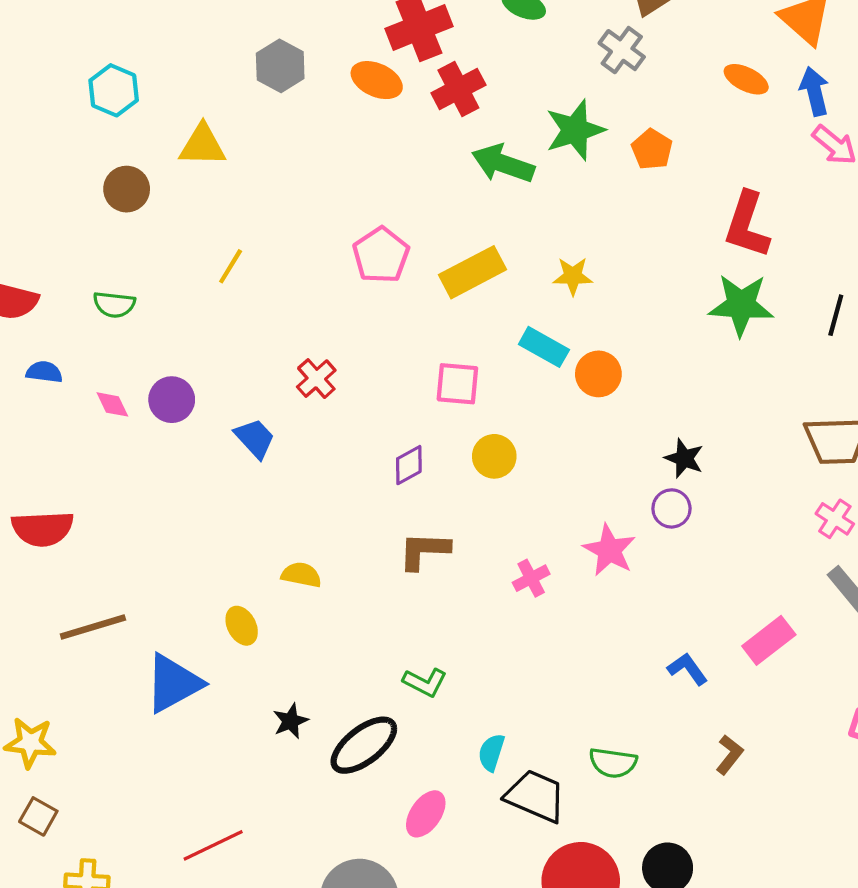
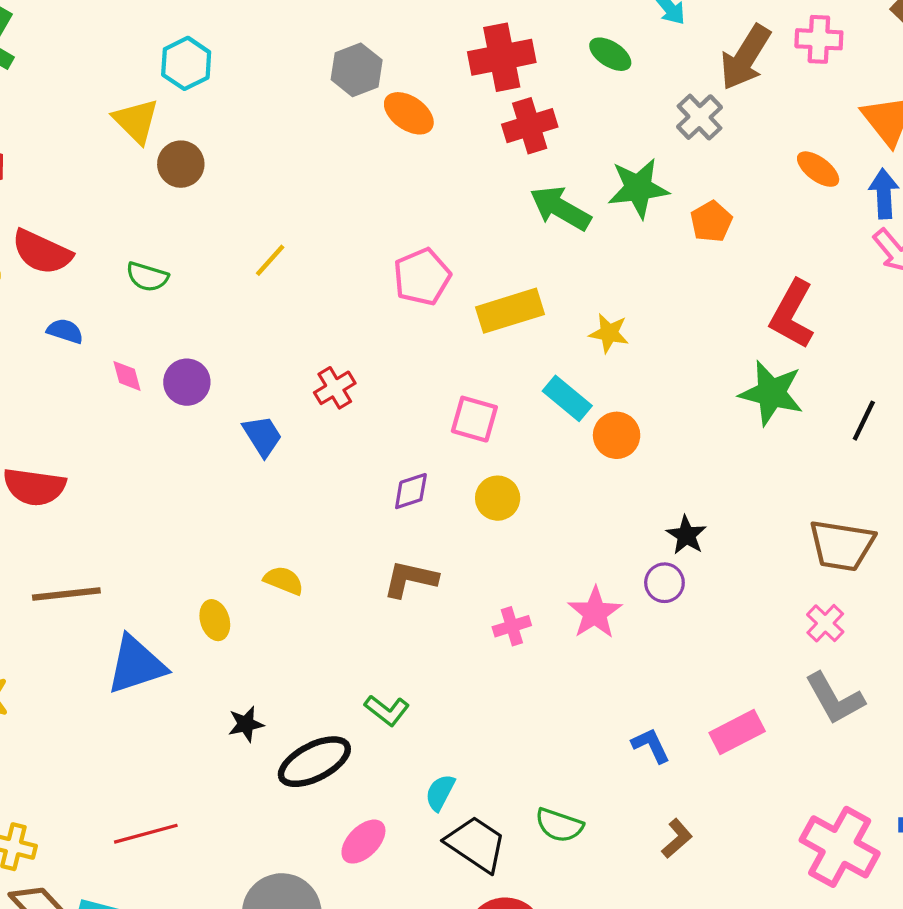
orange ellipse: (377, 80) -> (409, 113), moved
yellow triangle: (202, 145) -> (136, 121), moved, turned 33

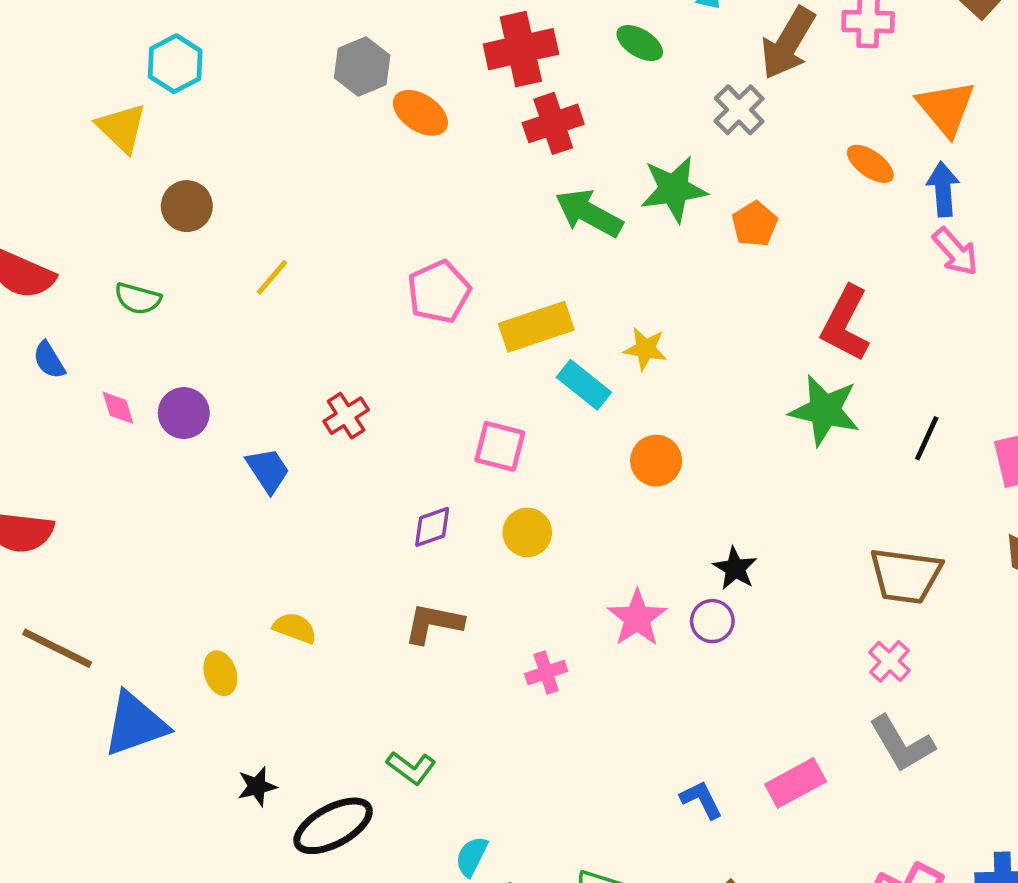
brown circle: (181, 164) -> (187, 206), moved
blue semicircle: (65, 331) -> (49, 360), turned -138
cyan rectangle: (567, 398) -> (584, 385), moved
brown line: (66, 594) -> (57, 648), turned 34
pink star: (595, 613) -> (637, 618), moved

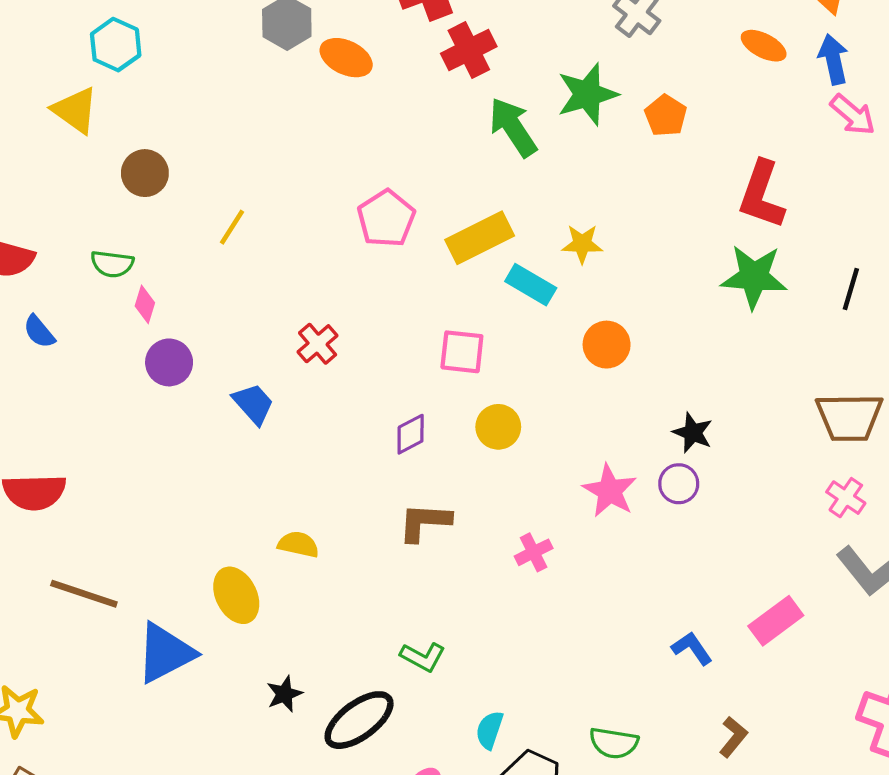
green arrow: (589, 213) -> (513, 127), turned 36
pink diamond: (118, 408) -> (145, 304), moved, turned 42
yellow ellipse: (220, 673) -> (236, 595), size x1.4

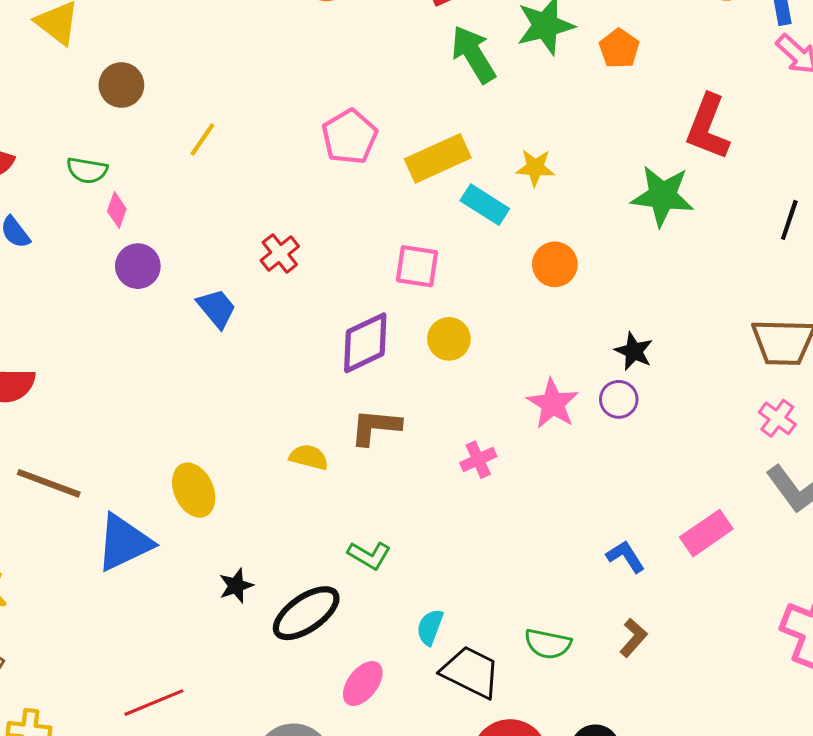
green star: (754, 277) -> (662, 196), moved
purple diamond: (411, 434) -> (365, 343), size x1.6
yellow semicircle: (298, 544) -> (309, 457), moved
brown L-shape: (733, 737) -> (633, 638), moved

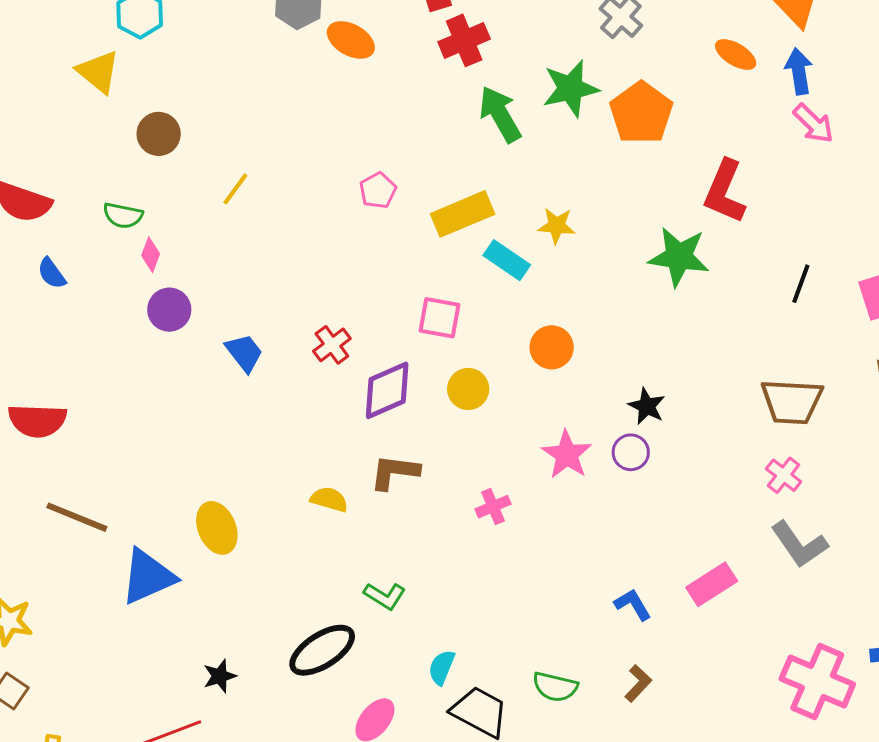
orange pentagon: (619, 48) -> (641, 113), size x1.6
pink pentagon: (350, 137) -> (378, 191), size x0.7
red cross: (280, 253) -> (332, 345), moved
orange circle: (555, 264) -> (552, 347), moved
black star: (236, 586) -> (220, 676), moved

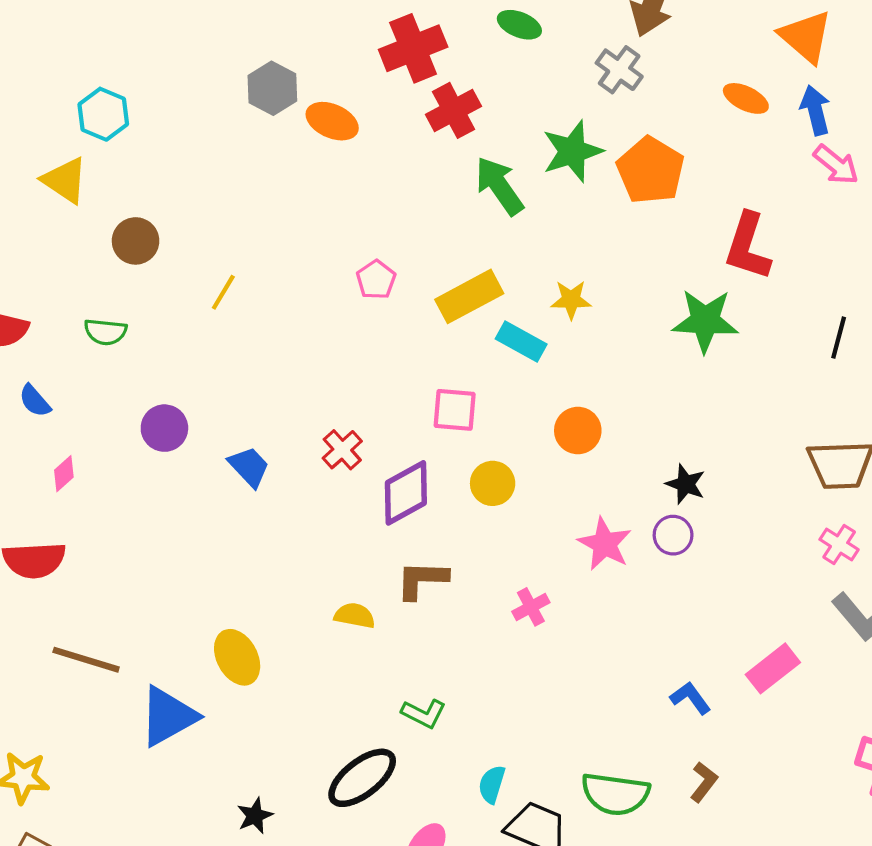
pink diamond: (151, 255) -> (64, 474), moved, turned 32
green semicircle: (555, 687) -> (615, 794), size x1.4

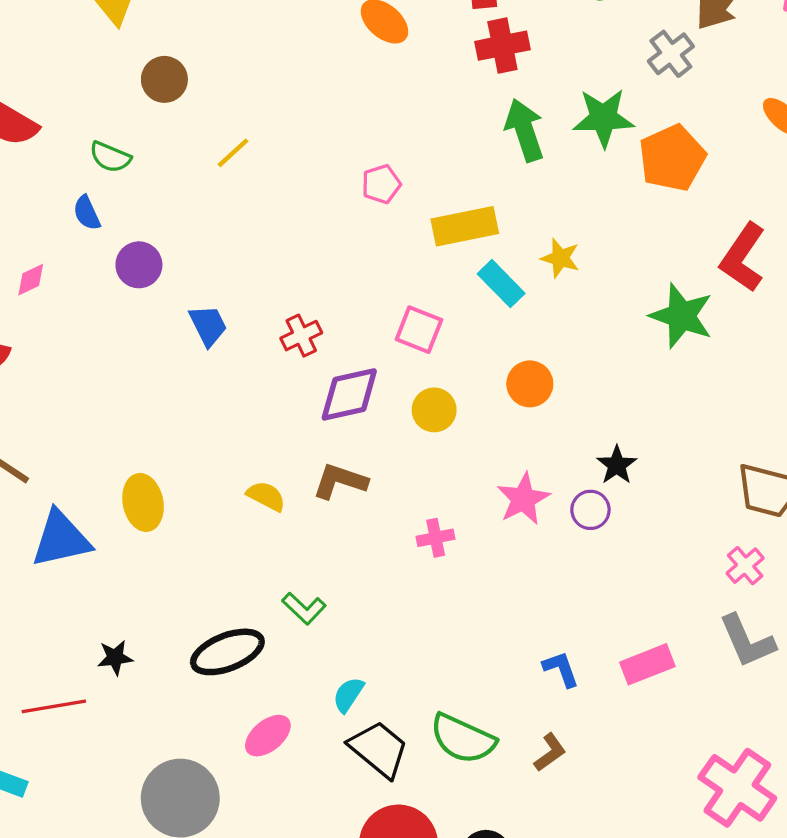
blue semicircle: (35, 401) -> (87, 213), moved

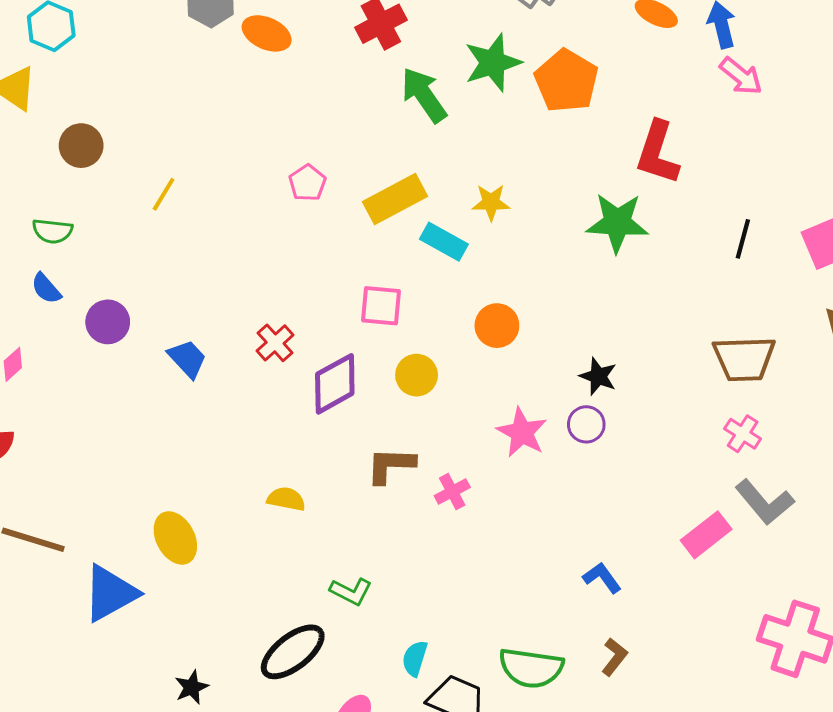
brown L-shape: (340, 481) -> (391, 465), moved
pink rectangle: (647, 664) -> (706, 535), moved

